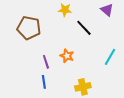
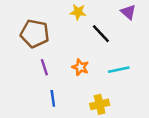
cyan line: (110, 57) -> (119, 70), moved, turned 48
purple line: (46, 62) -> (44, 67), moved

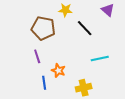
brown pentagon: (35, 34) -> (43, 28), moved
orange star: (80, 67) -> (58, 71), moved

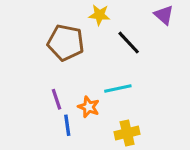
purple line: (37, 56) -> (57, 99), moved
cyan line: (100, 58) -> (118, 89), moved

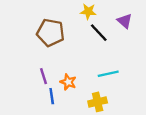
yellow star: (99, 15) -> (88, 11), moved
purple triangle: (164, 15) -> (125, 21), moved
cyan line: (118, 89) -> (108, 74), moved

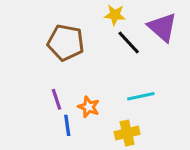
purple triangle: (125, 21) -> (162, 27), size x1.5

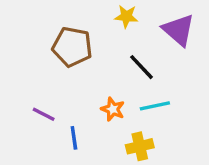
black line: (129, 43) -> (141, 67), moved
purple line: (57, 99) -> (44, 114), moved, turned -45
orange star: (89, 107) -> (113, 109), moved

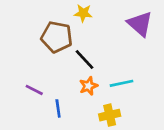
yellow star: (126, 16) -> (83, 13), moved
black line: (141, 67) -> (85, 59), moved
orange star: (113, 109) -> (88, 86), turned 30

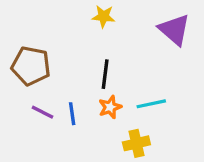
brown pentagon: (57, 37) -> (31, 66), moved
black line: (85, 59) -> (105, 74), turned 50
blue line: (58, 108) -> (72, 114), moved

